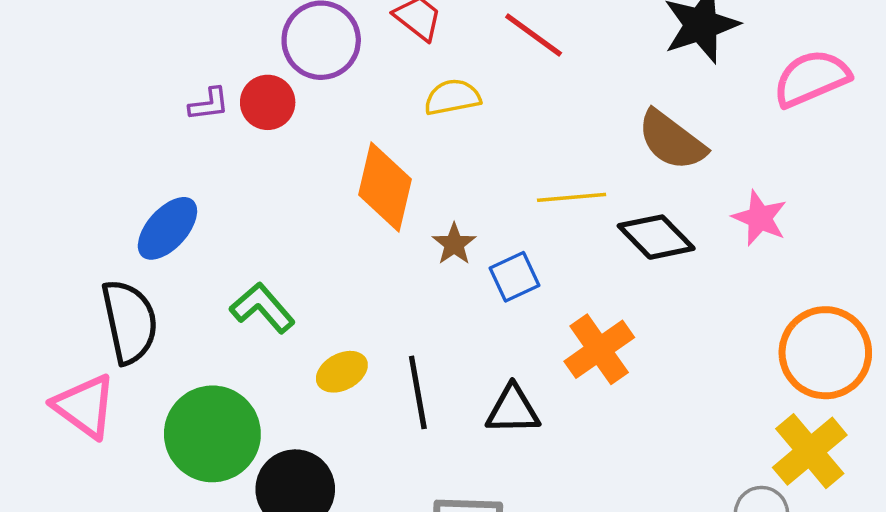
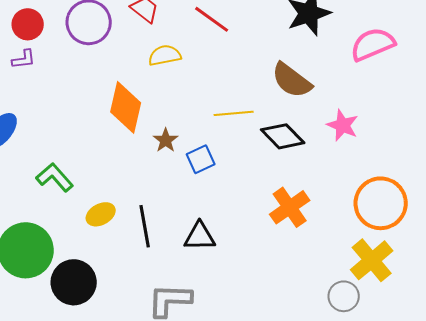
red circle: (268, 102) -> (28, 24), moved
orange cross: (599, 349) -> (290, 207), moved

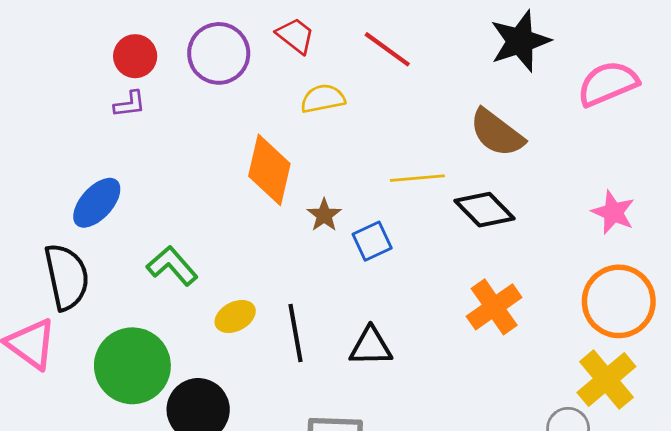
pink star: (343, 125) -> (613, 212), moved

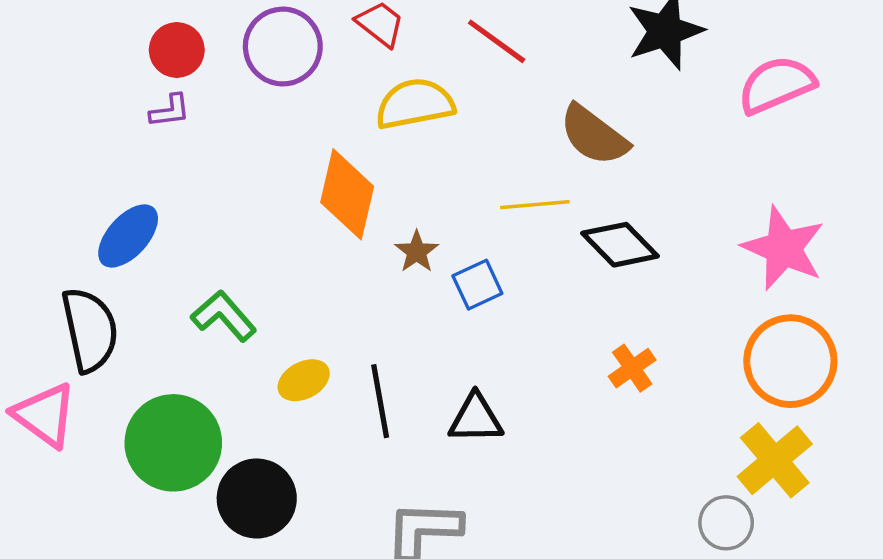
yellow semicircle: (323, 99) -> (415, 104), size x1.4
brown semicircle: (497, 133) -> (594, 135), moved
pink star: (613, 212) -> (783, 248), size x1.5
orange cross: (494, 307) -> (632, 368), size x0.7

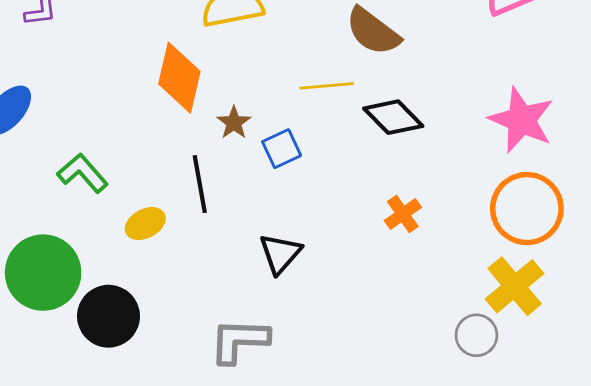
black line: (380, 401) -> (200, 184), moved
black triangle: (476, 419) -> (280, 254), turned -48

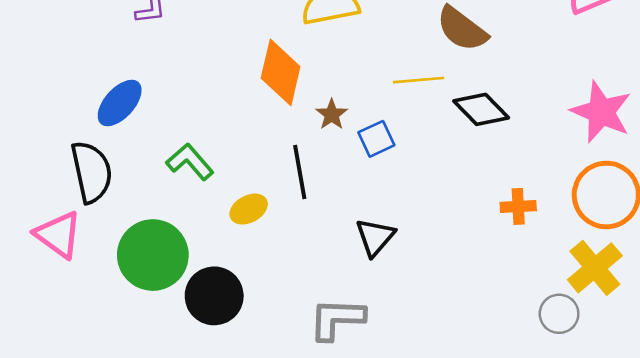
orange cross: (403, 214) -> (518, 206), moved, turned 32

